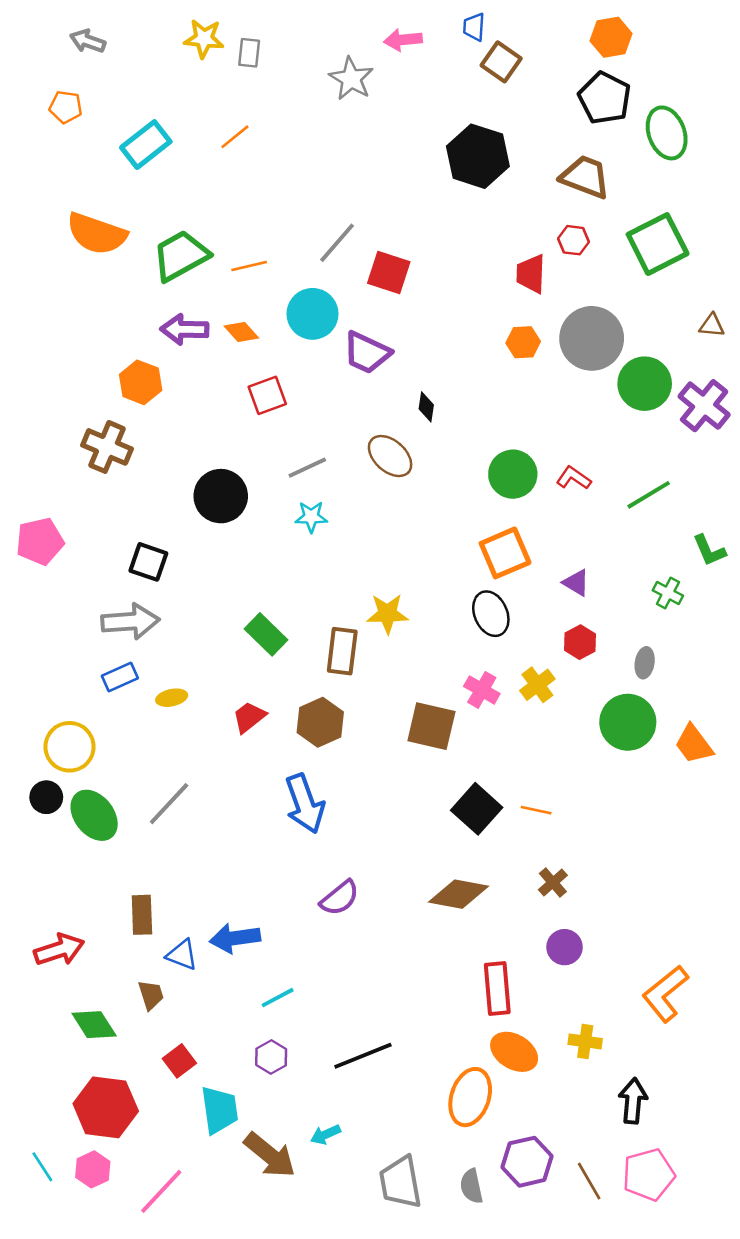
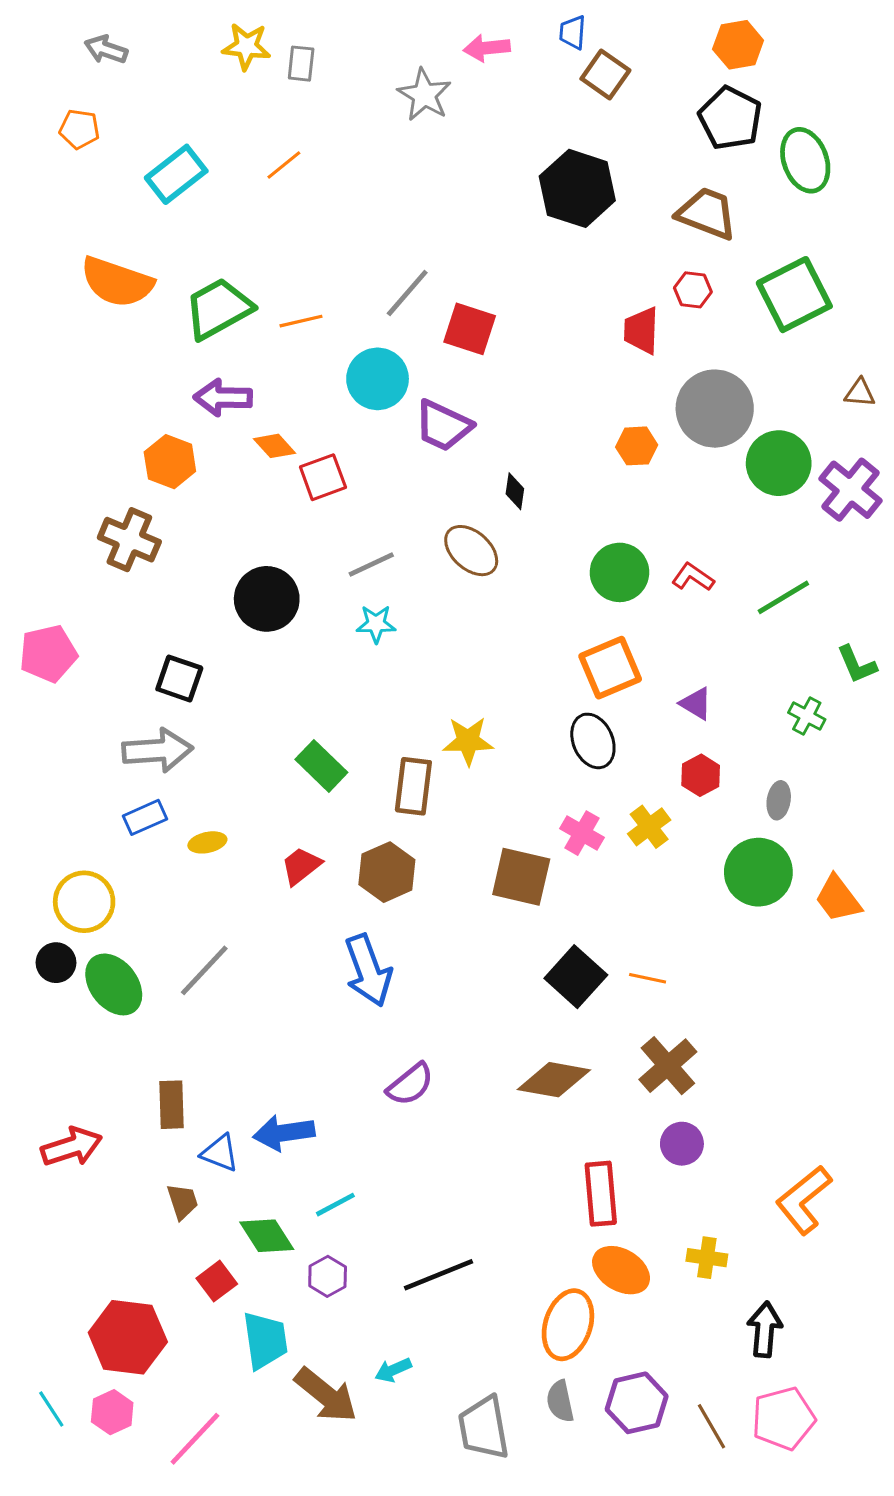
orange diamond: (241, 332) -> (275, 446), moved
orange hexagon: (523, 342) -> (637, 446), moved
brown cross: (553, 883) -> (668, 1066), size x1.6
green diamond: (94, 1025) -> (267, 1236), moved
gray semicircle: (471, 1186) -> (560, 1401), moved

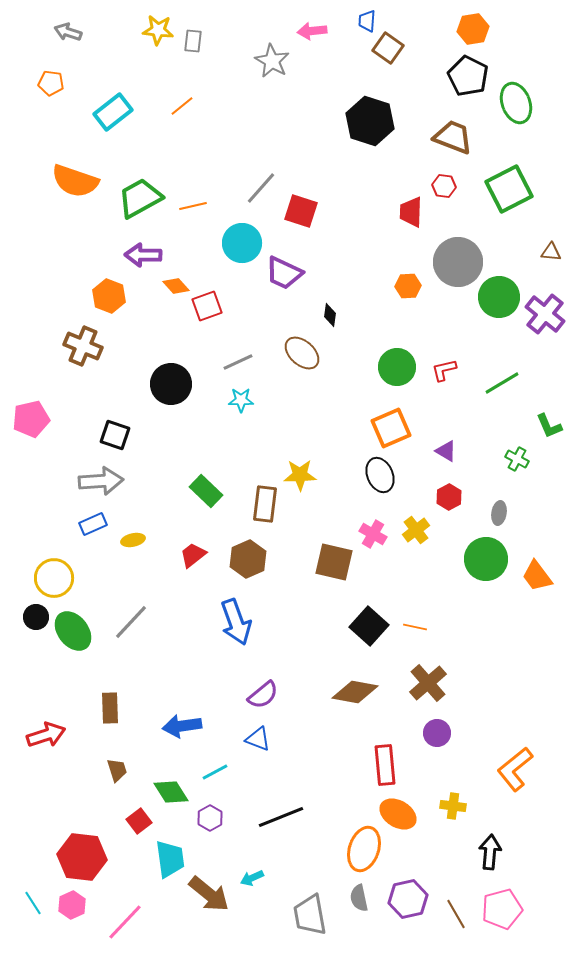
red L-shape: (693, 577) -> (444, 370), turned -48
blue triangle: (220, 1153) -> (258, 739), moved

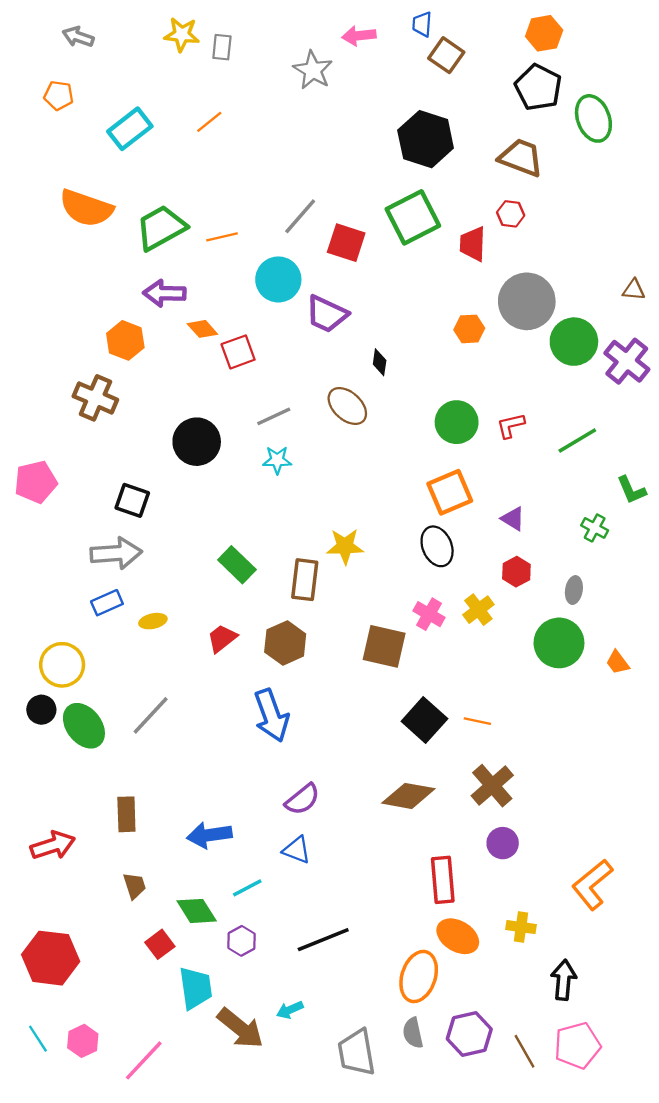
green square: (509, 189) -> (413, 217), moved
orange trapezoid: (537, 576) -> (618, 662), size x0.7
red hexagon: (82, 857) -> (51, 958), moved

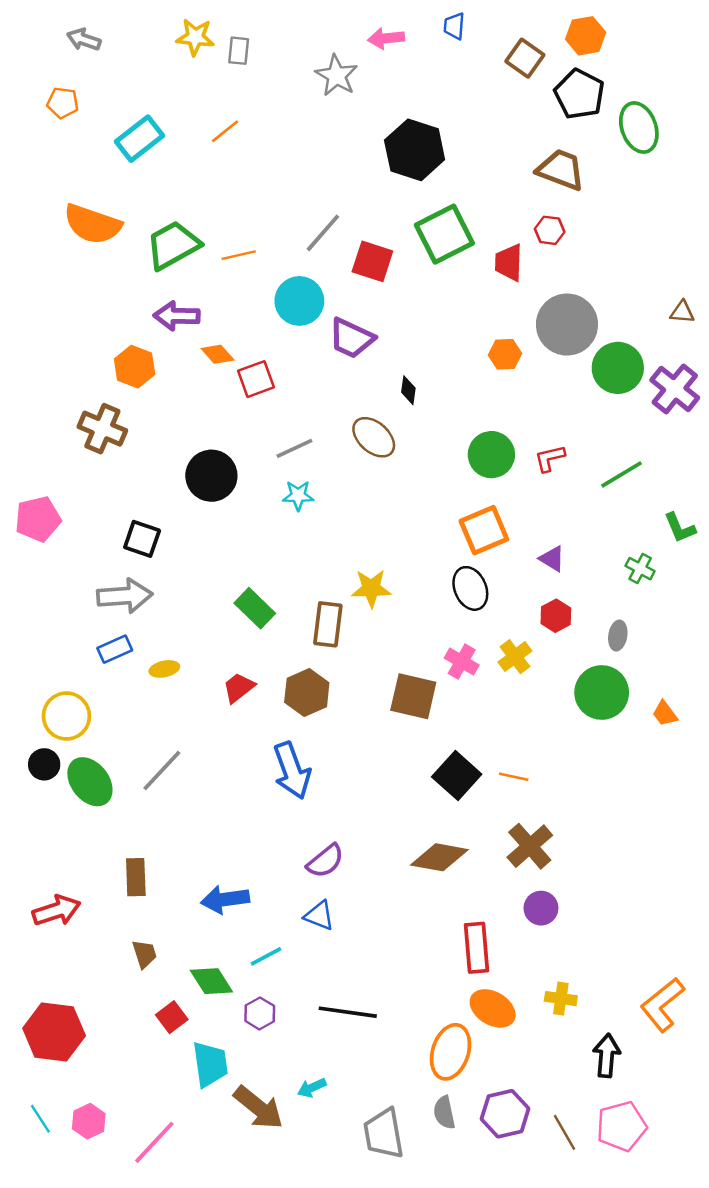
brown square: (446, 55) -> (525, 58), moved
black hexagon: (426, 139) -> (415, 150), moved
orange L-shape: (592, 884) -> (662, 1005), moved
black line: (323, 940) -> (348, 1012), turned 30

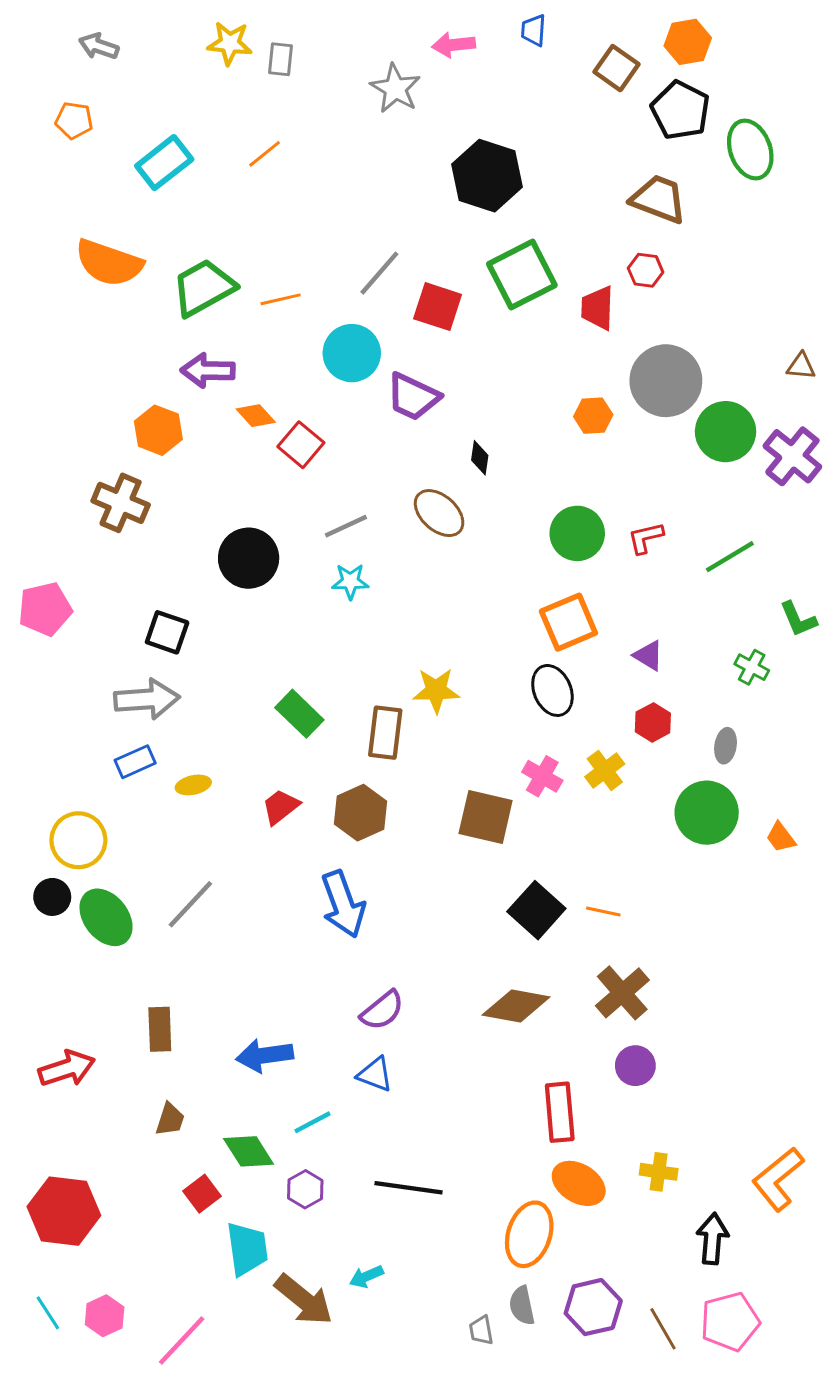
red square: (256, 379) -> (301, 445), turned -30
brown trapezoid: (144, 954) -> (170, 1119), turned 36
gray trapezoid: (384, 1134) -> (481, 1330), moved, size x0.5

